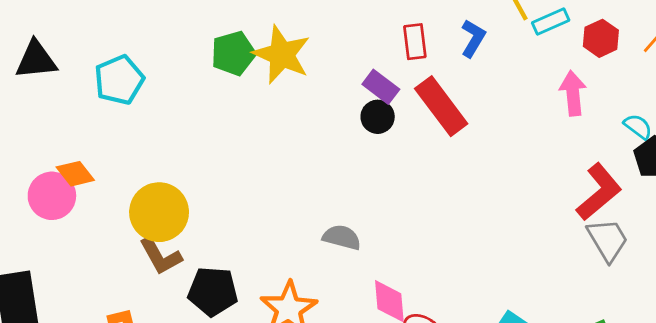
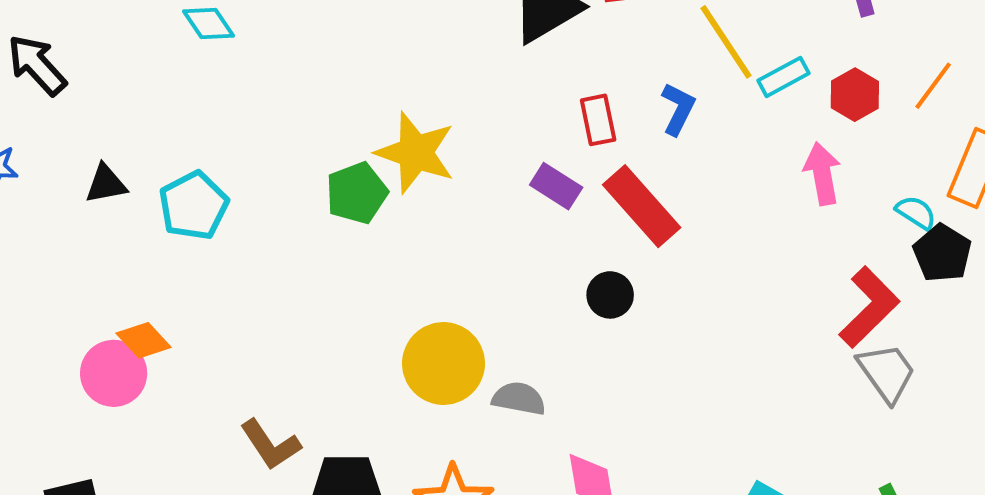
green pentagon: (233, 53) -> (357, 193), moved
black triangle: (36, 60) -> (106, 184), moved, size x0.7
black circle: (378, 117) -> (610, 295), moved
yellow circle: (159, 212) -> (443, 363), moved

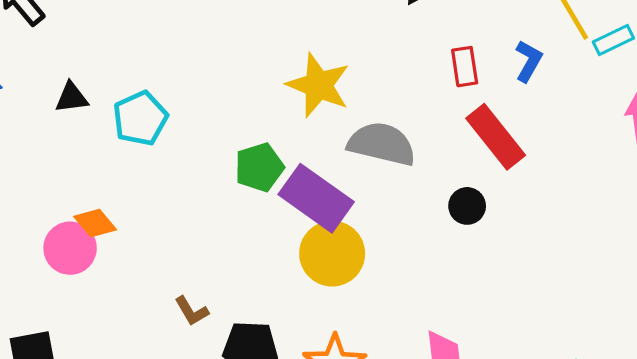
purple rectangle: (556, 186) -> (316, 198), moved, size x1.8
green pentagon: (357, 193) -> (259, 167), moved
gray semicircle: (519, 399) -> (382, 144), moved, size x1.6
brown L-shape: (270, 445) -> (192, 311), size x0.7

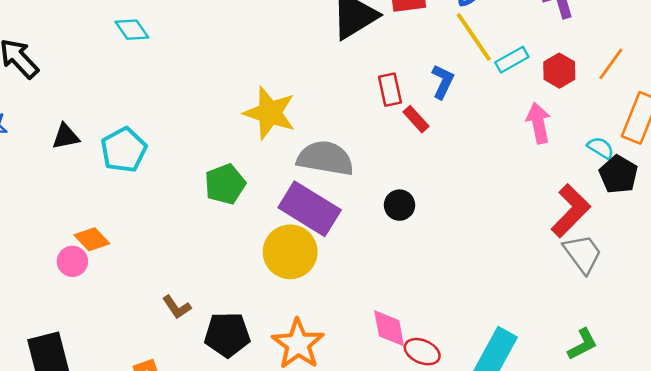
red rectangle: (496, 137) -> (416, 119), moved, size x0.5
purple rectangle: (316, 198) -> (310, 209), moved
pink circle: (70, 248) -> (72, 261), size x0.7

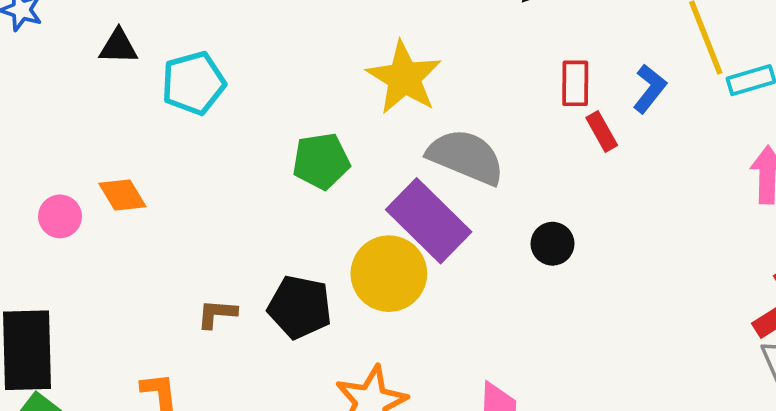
pink circle: (72, 261) -> (60, 216), moved
brown L-shape: (177, 307) -> (217, 314), turned 116
black pentagon: (227, 335) -> (300, 307), moved

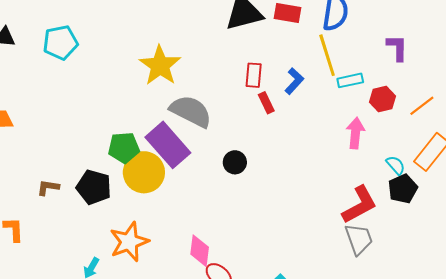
cyan pentagon: (193, 83) -> (60, 43), moved
green pentagon: (321, 161) -> (124, 148), moved

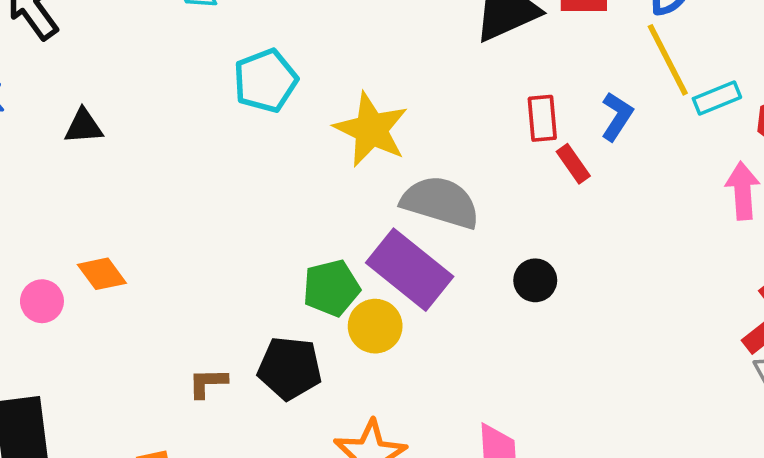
cyan pentagon: (60, 43) -> (265, 81), moved
yellow circle: (144, 172) -> (375, 326), size x0.7

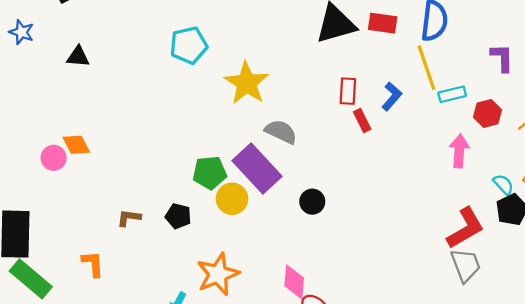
gray semicircle: (440, 202) -> (281, 132), size x0.7
black circle: (535, 280) -> (312, 202), moved
pink circle: (42, 301) -> (54, 158), moved
black pentagon: (290, 368) -> (178, 216), size x0.7

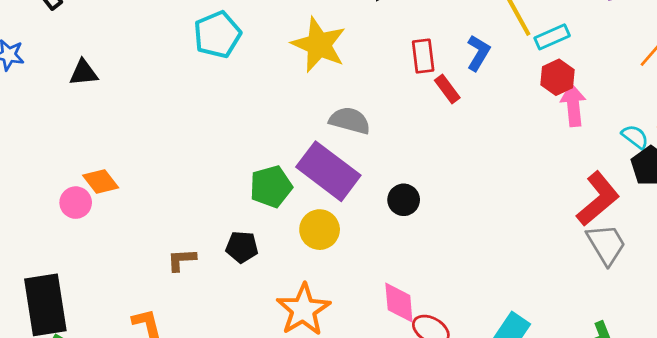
yellow star: (246, 83) -> (319, 45), moved
red hexagon: (487, 113) -> (557, 77), moved
yellow circle: (232, 199) -> (320, 230), moved

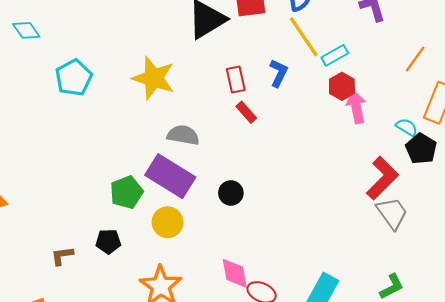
red rectangle: (447, 89) -> (246, 112), moved

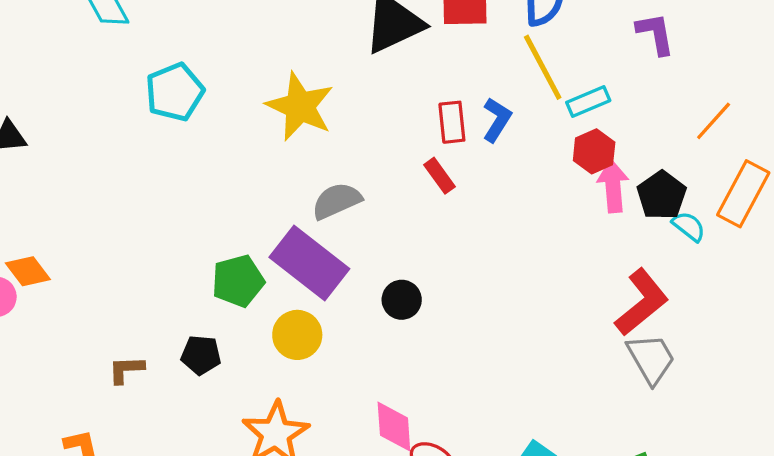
red rectangle: (236, 80) -> (452, 122), moved
gray semicircle: (183, 135) -> (337, 201), turned -40
black pentagon: (421, 149) -> (662, 195), moved

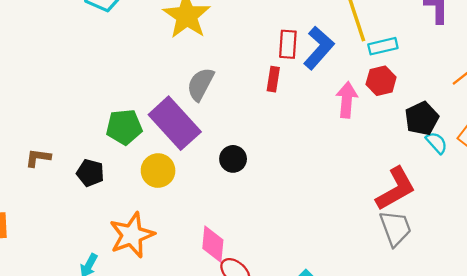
blue L-shape: (497, 120) -> (319, 48), size x1.4
red rectangle: (440, 176) -> (273, 79), turned 35
pink arrow: (613, 186) -> (347, 100), moved
gray semicircle: (337, 201) -> (200, 84), turned -48
brown L-shape: (126, 370) -> (38, 158), moved

